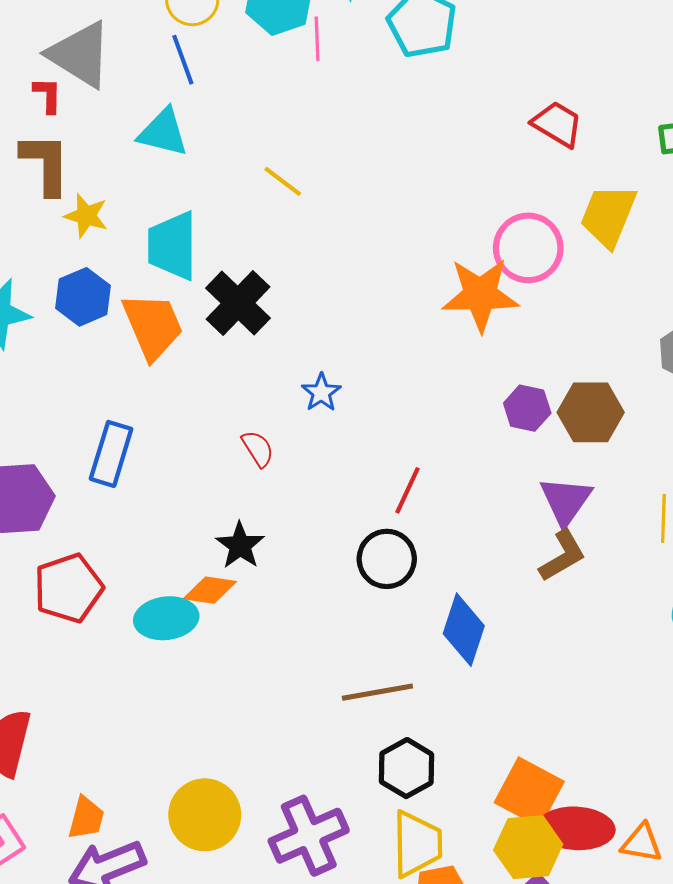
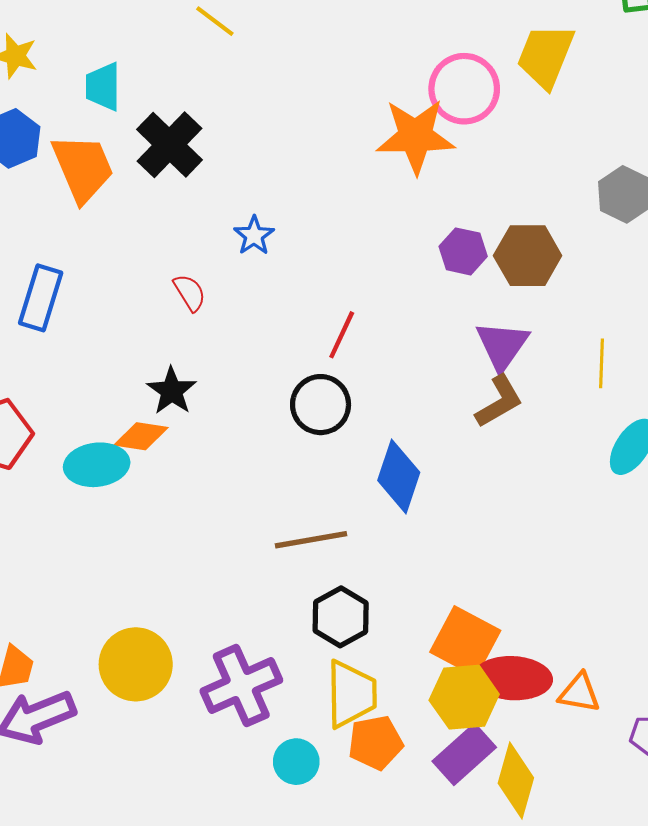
cyan trapezoid: (172, 246) -> (103, 87), size x0.7

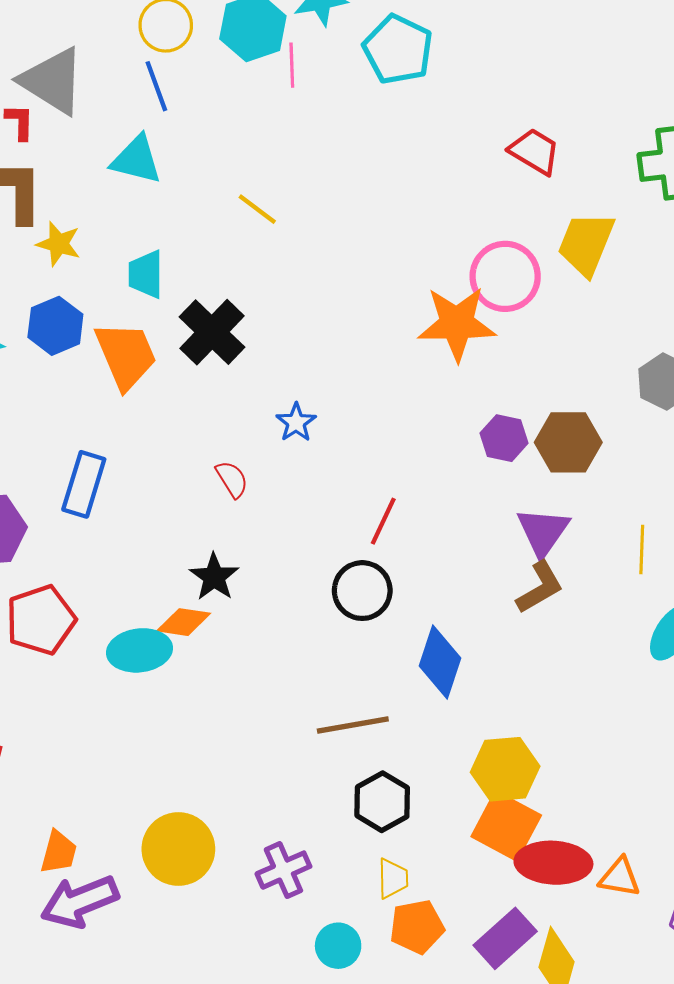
purple cross: (241, 686) -> (283, 870), size x0.7
yellow trapezoid: (351, 694) -> (393, 878), size x0.6
yellow hexagon: (464, 697) -> (505, 769), moved

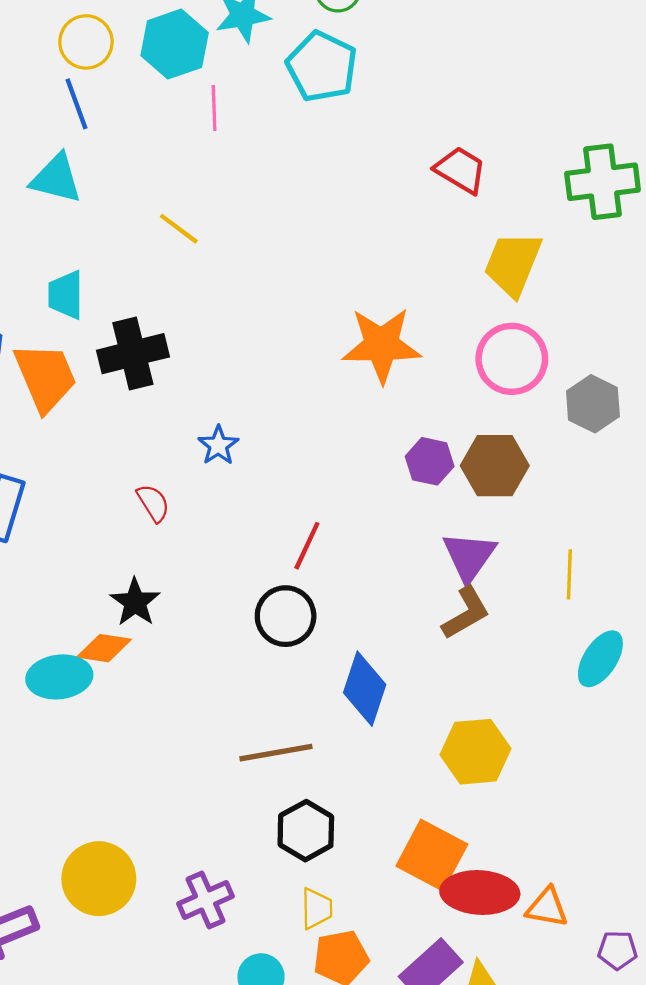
pink line: (292, 65) -> (214, 108), moved
pink circle: (505, 276) -> (512, 359), moved
black cross: (212, 332) -> (133, 354), turned 32
yellow hexagon: (505, 769) -> (476, 752), moved

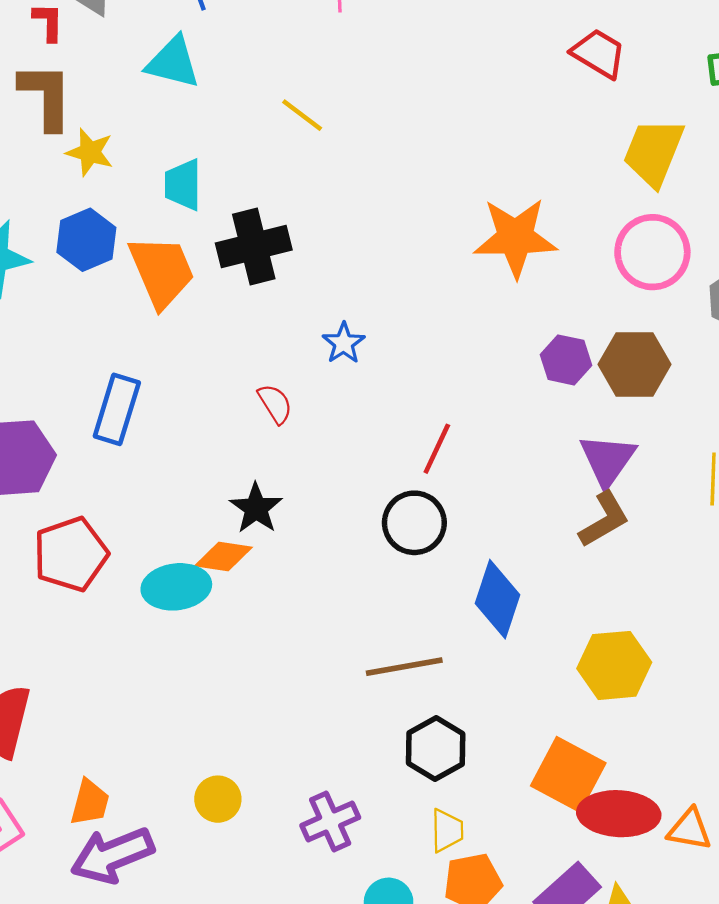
yellow circle: (99, 879) -> (218, 799), size x0.6

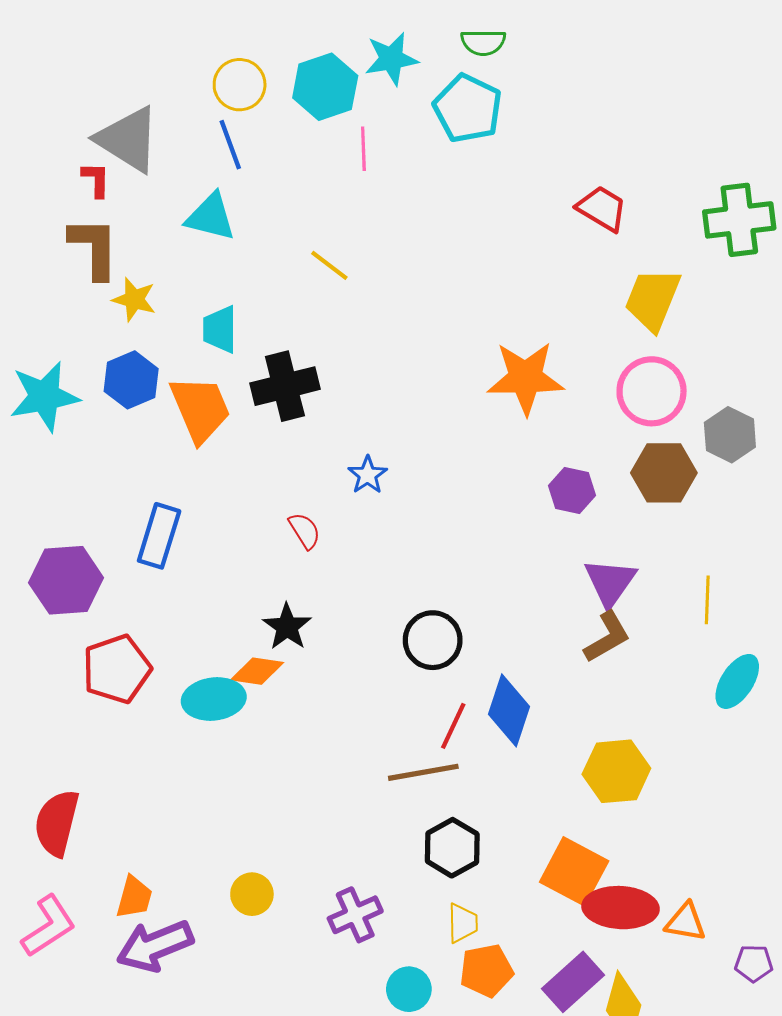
brown hexagon: (634, 364) -> (664, 473), moved
red line: (437, 449) -> (453, 726), moved

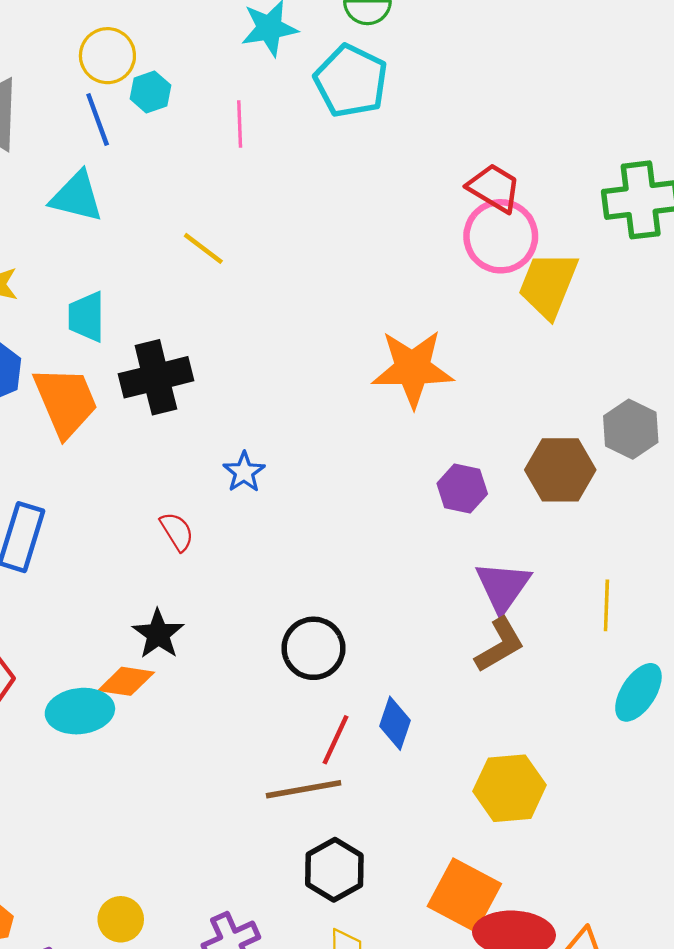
cyan hexagon: (325, 87) -> (150, 92), moved, size x0.6
pink circle: (652, 391) -> (501, 236), moved
blue diamond: (509, 710) -> (395, 723), size x0.7

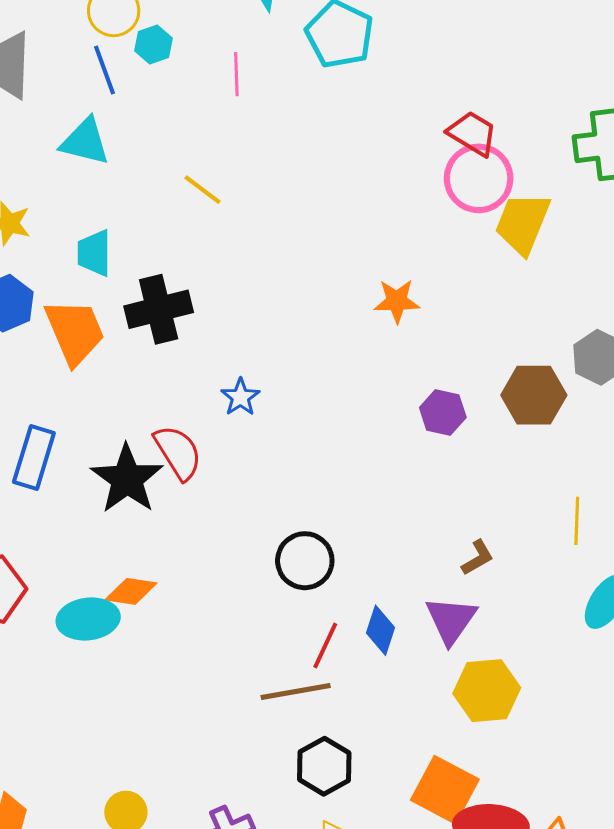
orange star: (413, 368) -> (397, 301), size x0.6
red semicircle: (177, 532) -> (178, 452), size x1.5
purple triangle: (503, 587) -> (451, 620), moved
black star: (158, 634) -> (127, 479), moved, size x1.5
brown L-shape: (500, 645) -> (478, 558), size x0.7

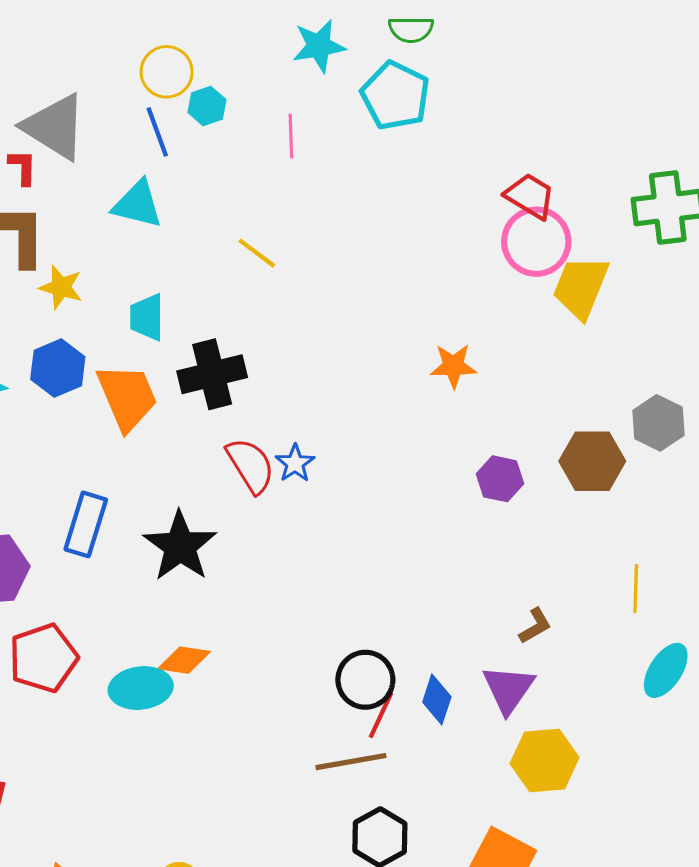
red semicircle: (178, 452) -> (250, 465), moved
black circle: (305, 561) -> (365, 680), moved

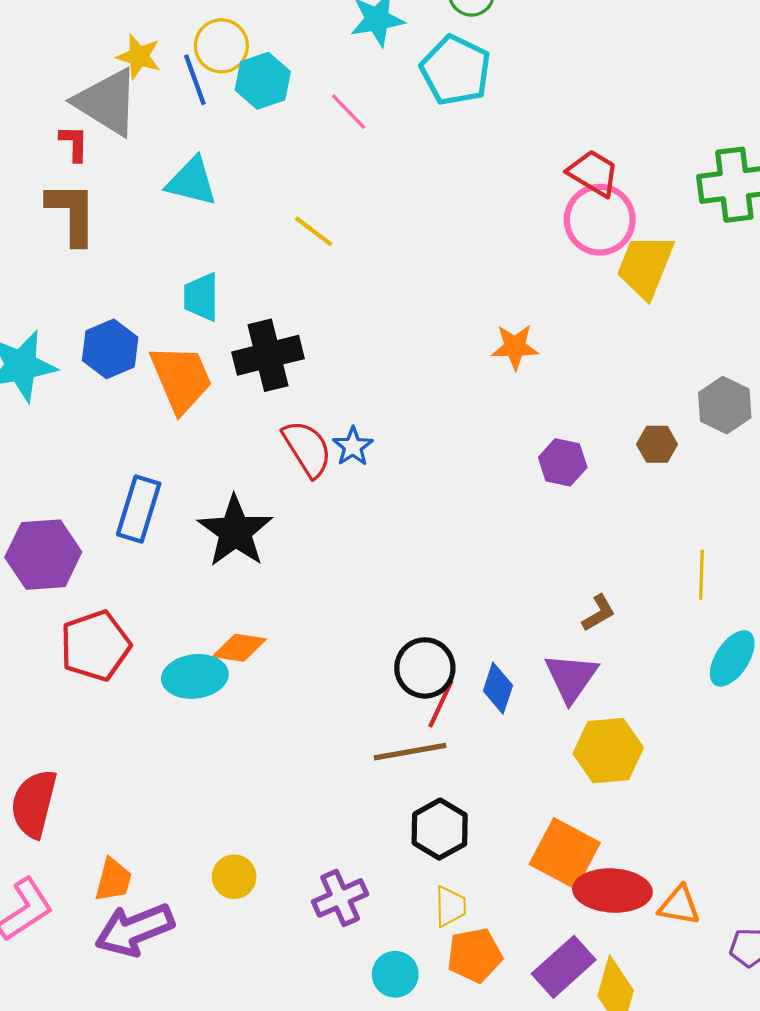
cyan hexagon: (207, 106) -> (263, 81), size x1.4
blue line: (157, 132) -> (195, 80), moved
pink line: (291, 136) -> (349, 112), turned -42
yellow star: (61, 287) -> (139, 56), moved
brown hexagon: (592, 461) -> (657, 444), size x0.6

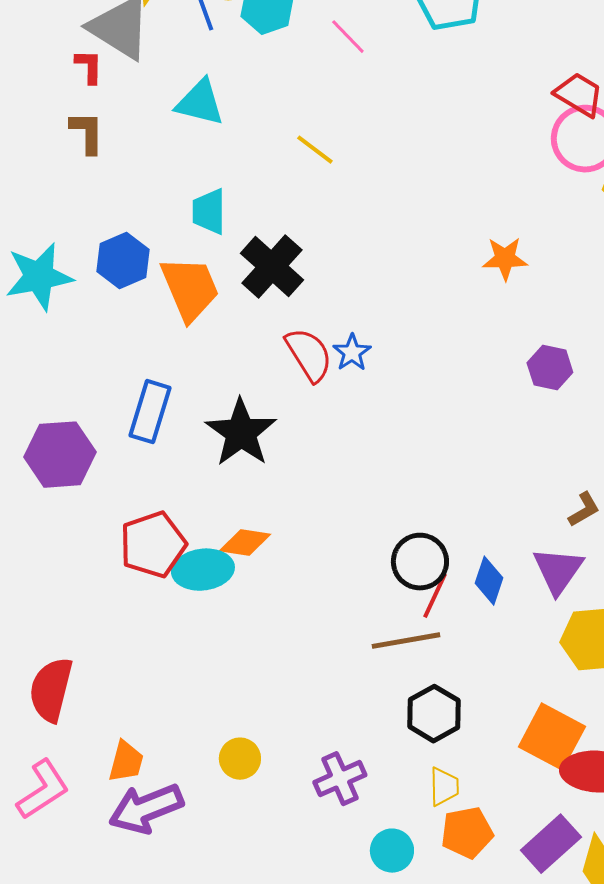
brown L-shape: (72, 213) -> (87, 133), size x0.7
black cross: (268, 355) -> (272, 267), turned -34
red pentagon: (95, 646) -> (153, 545), moved

